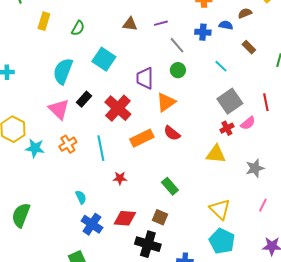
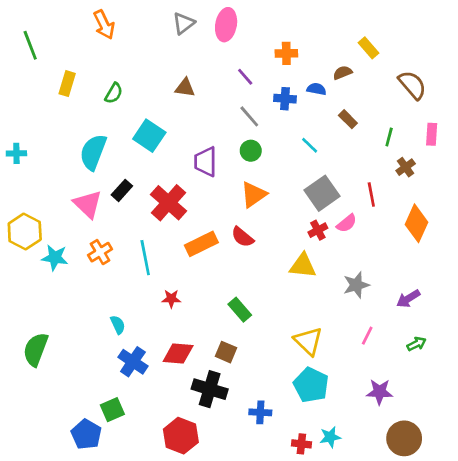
purple line: (161, 23) -> (245, 77), moved, turned 64
orange triangle: (166, 102) -> (253, 195), moved

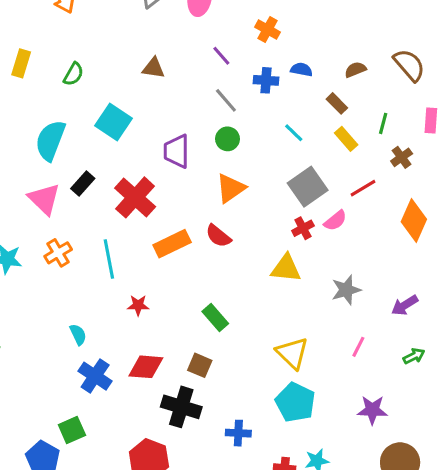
yellow rectangle: (369, 48) -> (346, 139), moved
orange cross: (286, 53) -> (268, 30), turned 30
brown semicircle: (343, 73) -> (355, 70), moved
red line: (371, 195) -> (363, 188), turned 70

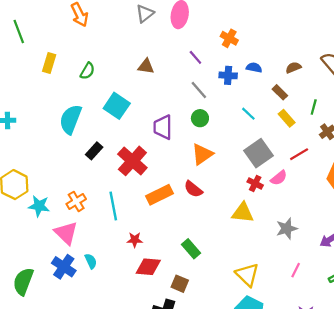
pink triangle: (44, 199) -> (66, 233), moved
red cross: (303, 228) -> (255, 183), turned -35
red diamond: (146, 367) -> (148, 267), moved
blue cross: (95, 376) -> (64, 267), moved

